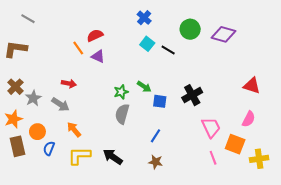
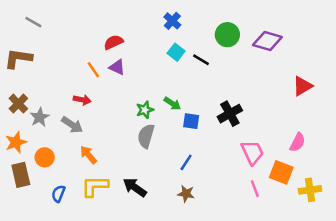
orange line: (78, 48) -> (93, 70), moved
red triangle: (252, 86) -> (302, 86), moved, turned -48
blue semicircle: (49, 148) -> (58, 194), moved

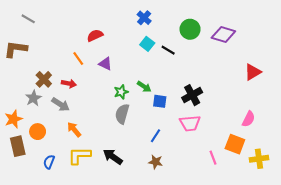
purple triangle: (117, 67) -> (105, 64), moved
brown cross: (18, 104) -> (44, 79), moved
pink trapezoid: (252, 152) -> (190, 123), moved, turned 110

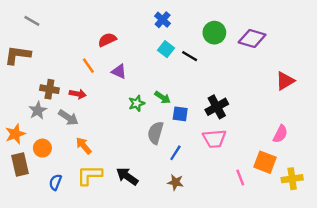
brown cross: (44, 79) -> (49, 89), turned -35
gray semicircle: (122, 114) -> (155, 133), moved

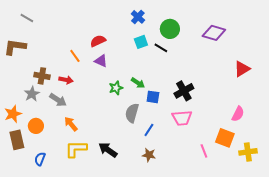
green circle: (214, 33) -> (170, 29), moved
red semicircle: (107, 40) -> (98, 41), moved
cyan square: (166, 49) -> (141, 42), turned 32
blue semicircle: (55, 182) -> (40, 159), moved

